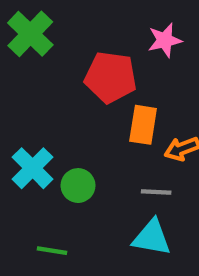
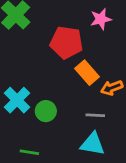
orange rectangle: (143, 125) -> (87, 73), turned -50

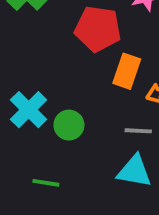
orange rectangle: (87, 73) -> (127, 71), turned 60

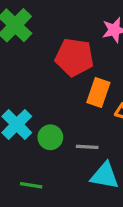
gray line: (138, 131) -> (87, 147), moved

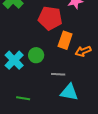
green circle: (50, 137) -> (36, 55), moved

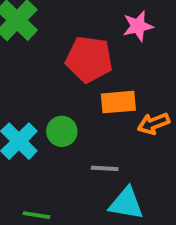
orange rectangle: (65, 40) -> (118, 102), turned 66

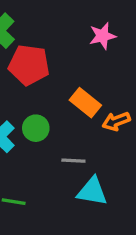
red pentagon: (89, 59) -> (29, 65), moved
orange rectangle: (118, 102) -> (85, 103), turned 44

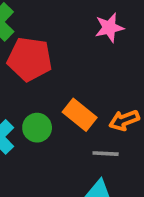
orange rectangle: (85, 103) -> (80, 115), moved
gray line: (73, 161) -> (106, 154), moved

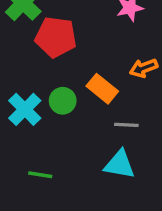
orange arrow: (124, 120) -> (144, 68), moved

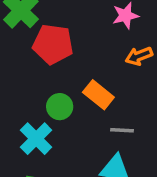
orange arrow: (144, 68) -> (139, 56), moved
cyan cross: (25, 109) -> (36, 139), moved

